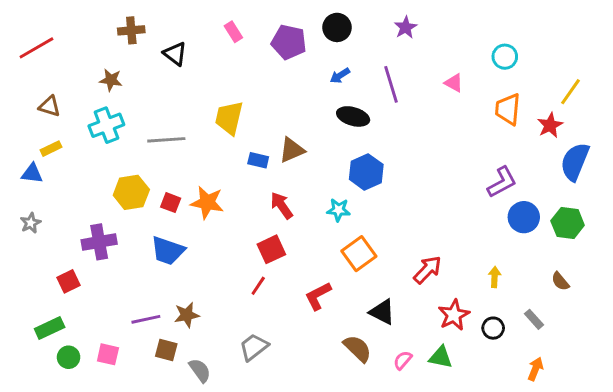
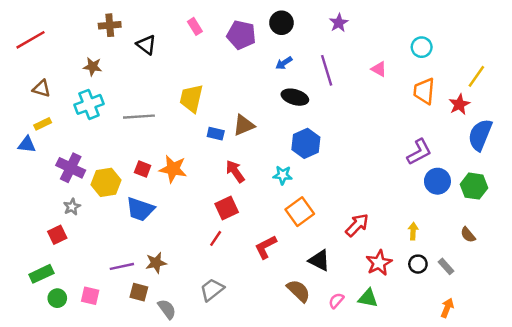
yellow hexagon: (131, 192) -> (106, 182), moved
gray star: (31, 223) -> (72, 207), moved
purple cross: (99, 242) -> (71, 168), moved, turned 36
black circle: (493, 328) -> (418, 264), moved

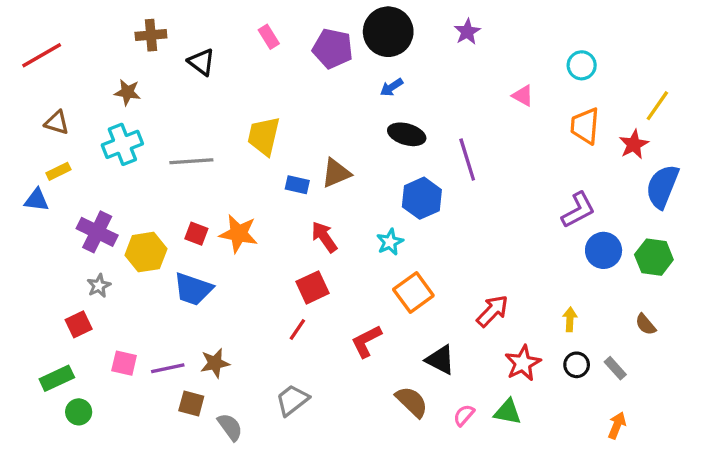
black circle: (281, 23) -> (388, 32), size x1.5
purple line: (327, 70) -> (467, 160), moved
cyan star: (283, 175) -> (390, 242), turned -30
pink square: (90, 296) -> (124, 363), moved

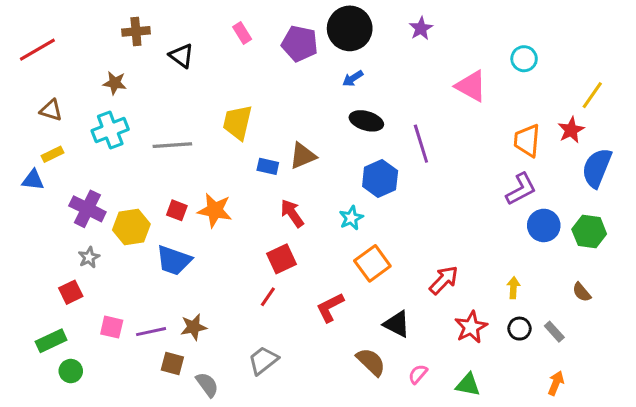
pink triangle: (523, 96) -> (471, 86), size x1.6
orange trapezoid: (585, 126) -> (527, 141), moved
green triangle: (508, 412) -> (468, 385), moved

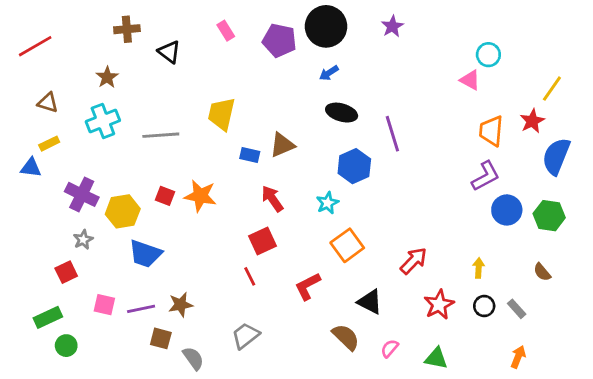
brown star: (115, 83) -> (107, 77), turned 30
pink triangle: (471, 86) -> (470, 80), moved, size x0.7
blue trapezoid: (174, 260) -> (145, 254), moved
red line: (268, 297) -> (250, 276), turned -60

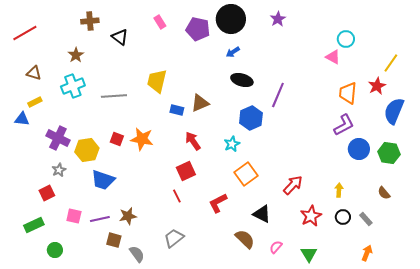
purple line: (392, 134) -> (278, 95), turned 40
green circle: (66, 346) -> (55, 250), moved
green triangle: (436, 358) -> (309, 254), turned 48

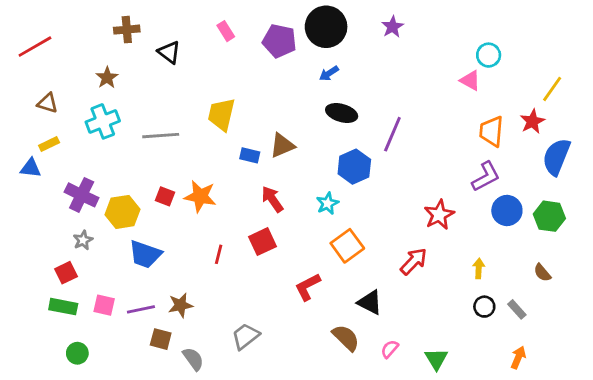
red line: (177, 196) -> (219, 254), moved, turned 40
red star: (311, 216) -> (439, 215), moved
green rectangle: (34, 225) -> (63, 307), moved, turned 36

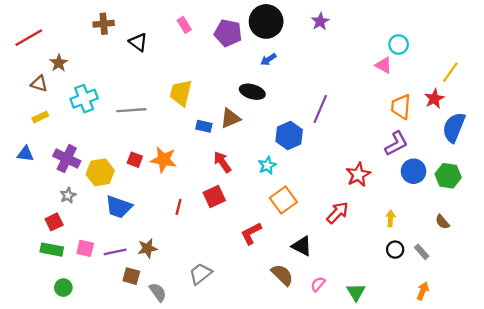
brown star: (107, 78) -> (59, 63), moved
black ellipse: (342, 113) -> (252, 92), moved
blue triangle: (31, 168) -> (25, 154), moved

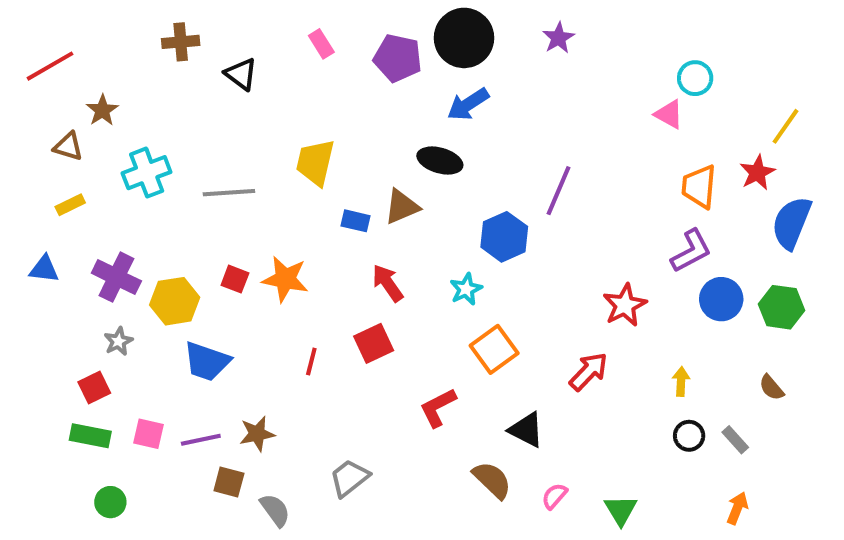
blue arrow: (268, 59) -> (468, 104), size x1.5

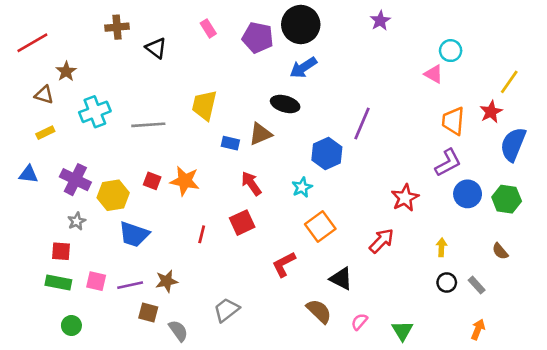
purple star: (558, 38) -> (380, 21), moved
red square: (94, 388) -> (61, 251), turned 30

